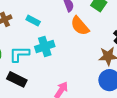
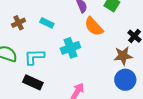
cyan cross: (45, 46) -> (70, 48), moved

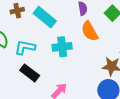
cyan rectangle: (47, 23) -> (45, 17), size x1.6
black rectangle: (33, 82) -> (30, 73), moved

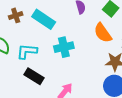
orange semicircle: (90, 31) -> (103, 33), moved

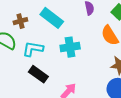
brown cross: (16, 15) -> (20, 21), moved

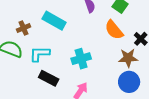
cyan cross: (70, 47) -> (81, 59), moved

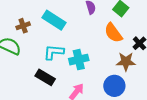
cyan L-shape: (40, 54) -> (54, 52), moved
blue circle: (129, 82) -> (114, 86), moved

